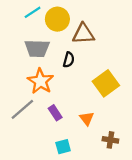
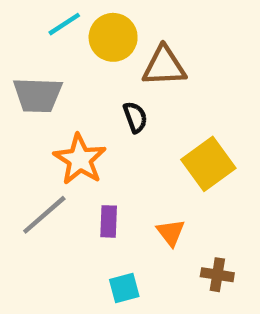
gray trapezoid: (37, 48) -> (38, 95), moved
black semicircle: (69, 60) -> (135, 117), turned -35
purple rectangle: (55, 113) -> (109, 221), turned 35

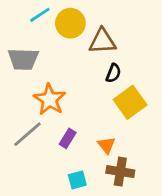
black semicircle: (135, 117) -> (113, 73), moved, turned 42
purple rectangle: (109, 221) -> (68, 138), turned 30
brown cross: (217, 275) -> (120, 172), moved, size x1.4

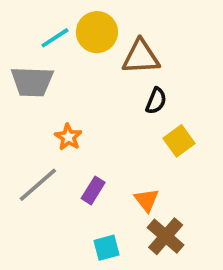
cyan line: (40, 15) -> (55, 38), moved
orange star: (50, 99) -> (68, 137), size x0.6
yellow square: (130, 102) -> (179, 141), size x0.7
brown cross: (120, 172) -> (166, 236), turned 32

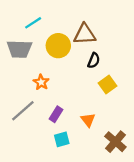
yellow circle: (97, 32) -> (58, 46), moved
brown cross: (166, 236) -> (115, 142), moved
cyan square: (106, 248) -> (62, 139), moved

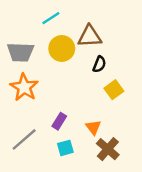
cyan line: (33, 23) -> (51, 18), moved
orange star: (41, 82) -> (24, 87), moved, size x1.6
gray line: (23, 111) -> (24, 139), moved
brown cross: (115, 142) -> (108, 149), moved

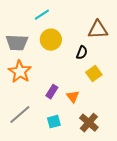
brown triangle: (90, 36) -> (98, 30), moved
purple rectangle: (59, 121) -> (52, 92), moved
orange triangle: (93, 127) -> (73, 97), moved

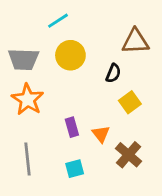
purple rectangle: (52, 92) -> (72, 127), turned -48
gray line: (20, 115) -> (28, 159), turned -55
brown cross: (89, 123) -> (129, 155), moved

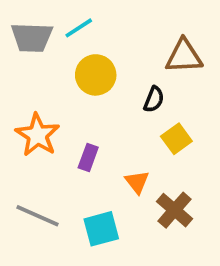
gray trapezoid: (23, 59) -> (32, 37), moved
purple rectangle: (72, 127) -> (88, 158), moved, turned 36
gray line: (28, 159) -> (37, 216), turned -60
cyan square: (75, 169) -> (101, 229), size x1.4

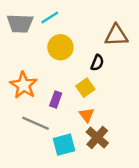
yellow square: (176, 139) -> (85, 88), moved
brown cross: (175, 210) -> (97, 138), moved
gray line: (37, 216) -> (36, 123), moved

